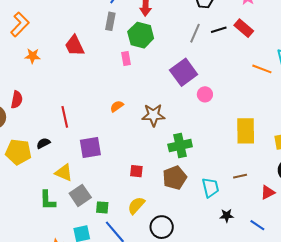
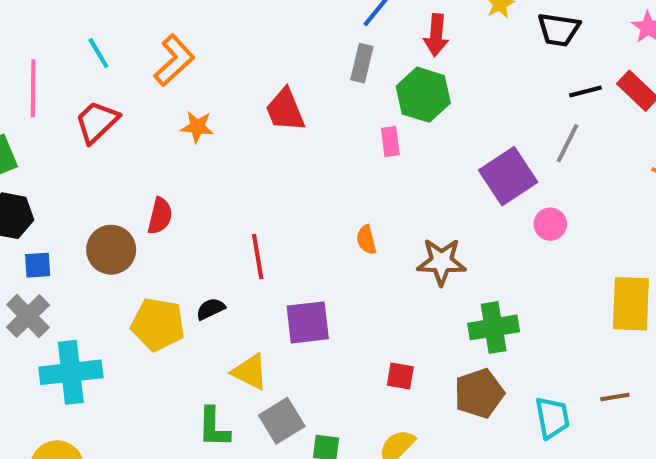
gray line: (195, 33) -> (568, 143), moved
orange semicircle: (117, 106) -> (366, 240), turned -72

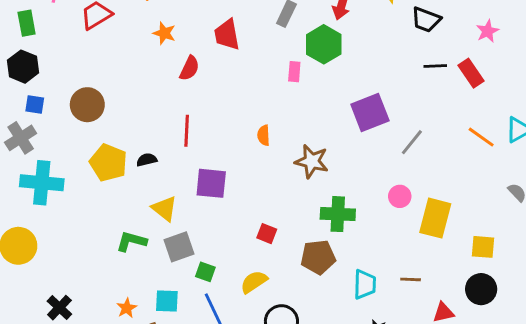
gray line: (568, 143) -> (412, 142), moved
red semicircle: (160, 216) -> (189, 68), moved
pink circle: (550, 224) -> (400, 196), moved
green L-shape: (214, 427) -> (131, 241), turned 92

